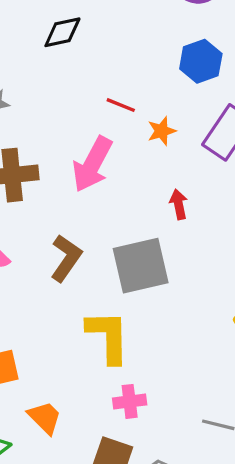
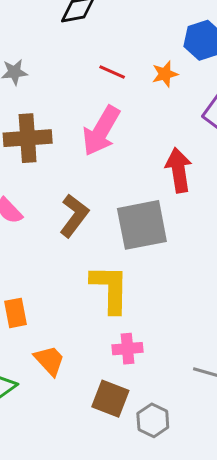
red line: (121, 105) -> (112, 72), moved
orange star: (162, 131) -> (165, 74), moved
red arrow: (179, 204) -> (179, 170), size x1.6

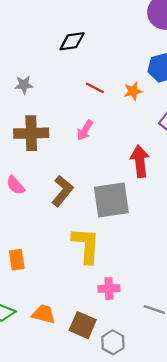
pink arrow: (101, 131) -> (85, 130), size x0.6
pink cross: (128, 349) -> (109, 289), moved
orange trapezoid: (49, 361) -> (44, 314), moved, turned -35

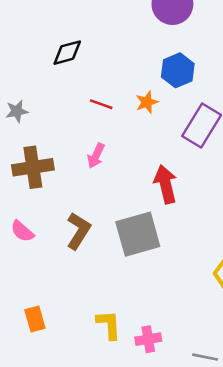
yellow L-shape: (86, 245) -> (109, 325), moved, size x0.7

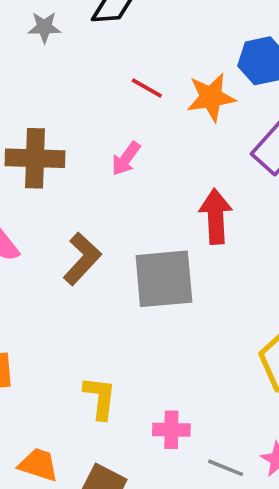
orange star: (147, 102) -> (211, 97), size x1.5
gray star: (17, 111) -> (44, 27), moved
pink cross: (148, 339) -> (171, 430), moved

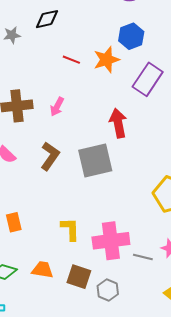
pink arrow: (126, 159) -> (57, 107), moved
pink cross: (171, 430) -> (111, 241), size x1.8

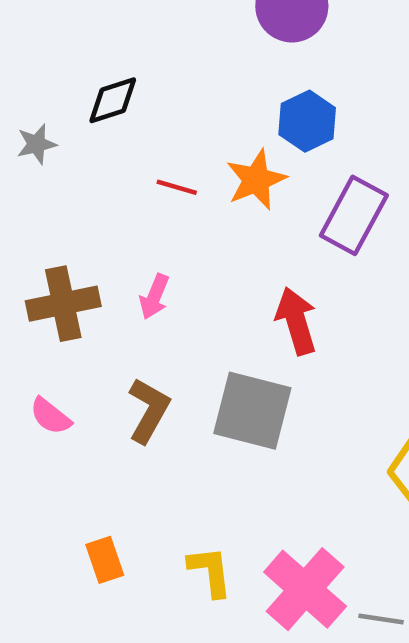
gray square: (95, 161) -> (252, 411), turned 33
orange rectangle: (14, 222) -> (105, 560), moved
pink cross: (111, 241) -> (305, 589), turned -36

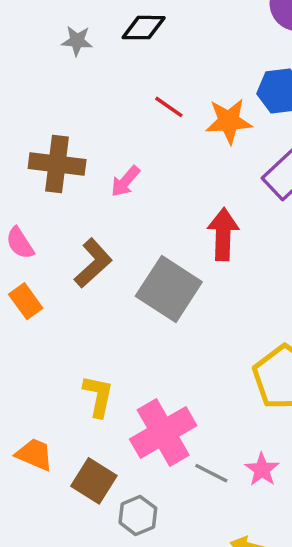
orange rectangle: (105, 560) -> (26, 301), moved, turned -36

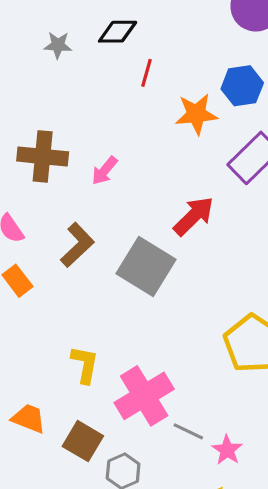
red line: (169, 107) -> (147, 73), moved, turned 72
red arrow: (223, 234) -> (194, 216), turned 45
pink star: (262, 470) -> (227, 450), moved

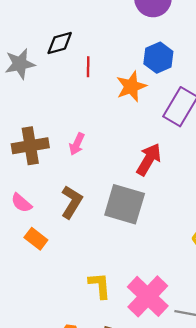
gray star: (58, 45) -> (20, 64), size x1.5

